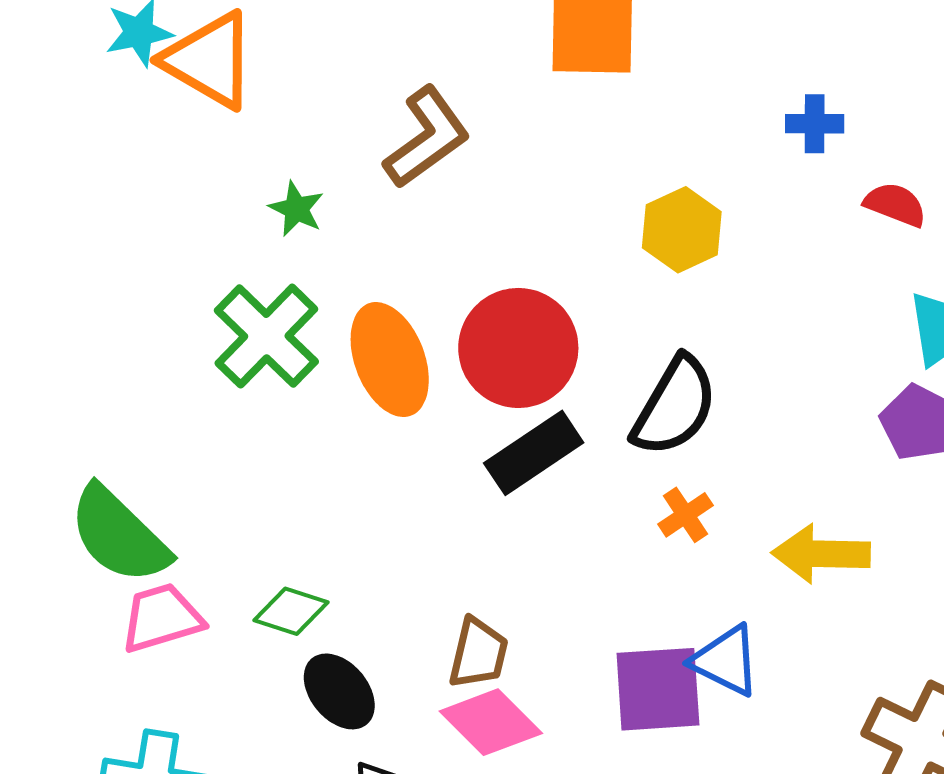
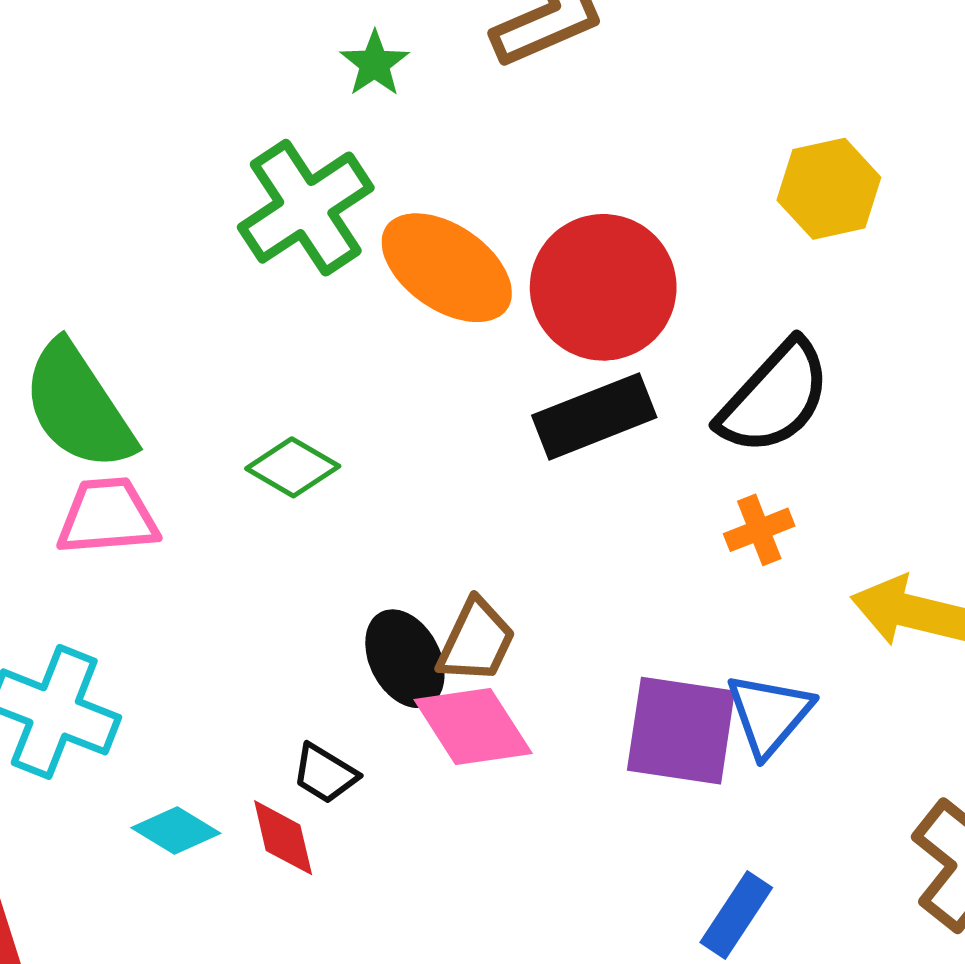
orange ellipse: (390, 360) -> (447, 268), turned -47
green diamond: (291, 611) -> (293, 467), moved
blue triangle: (726, 661) -> (769, 714), turned 32
black ellipse: (339, 691) -> (405, 659), moved

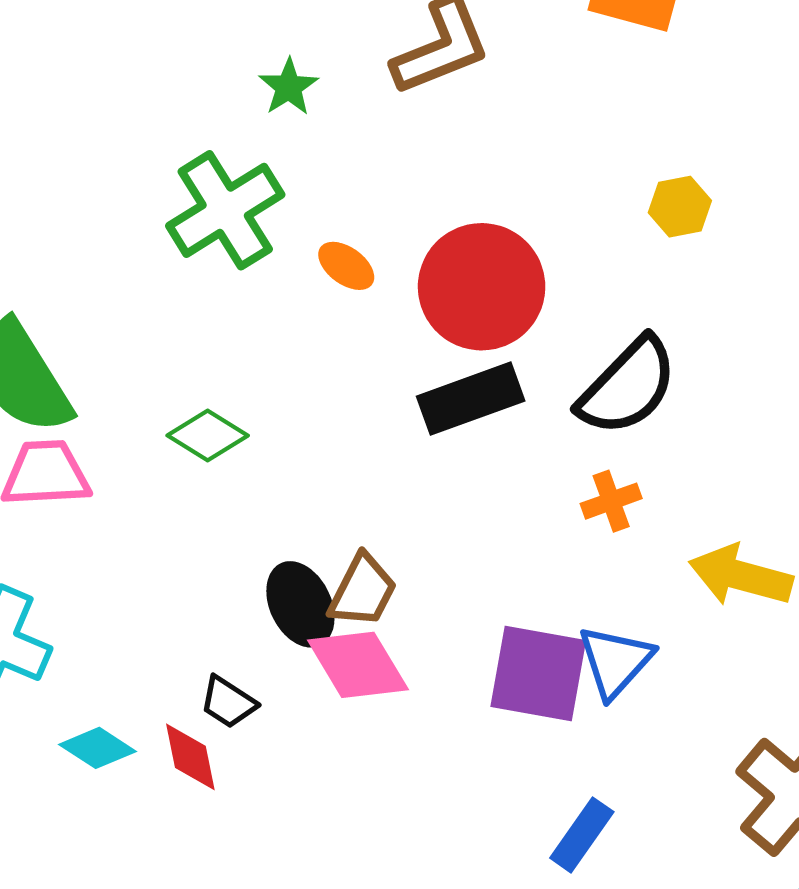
yellow hexagon: (829, 189) -> (680, 207), size x0.7
orange ellipse: (447, 268) -> (346, 266), size x0.5

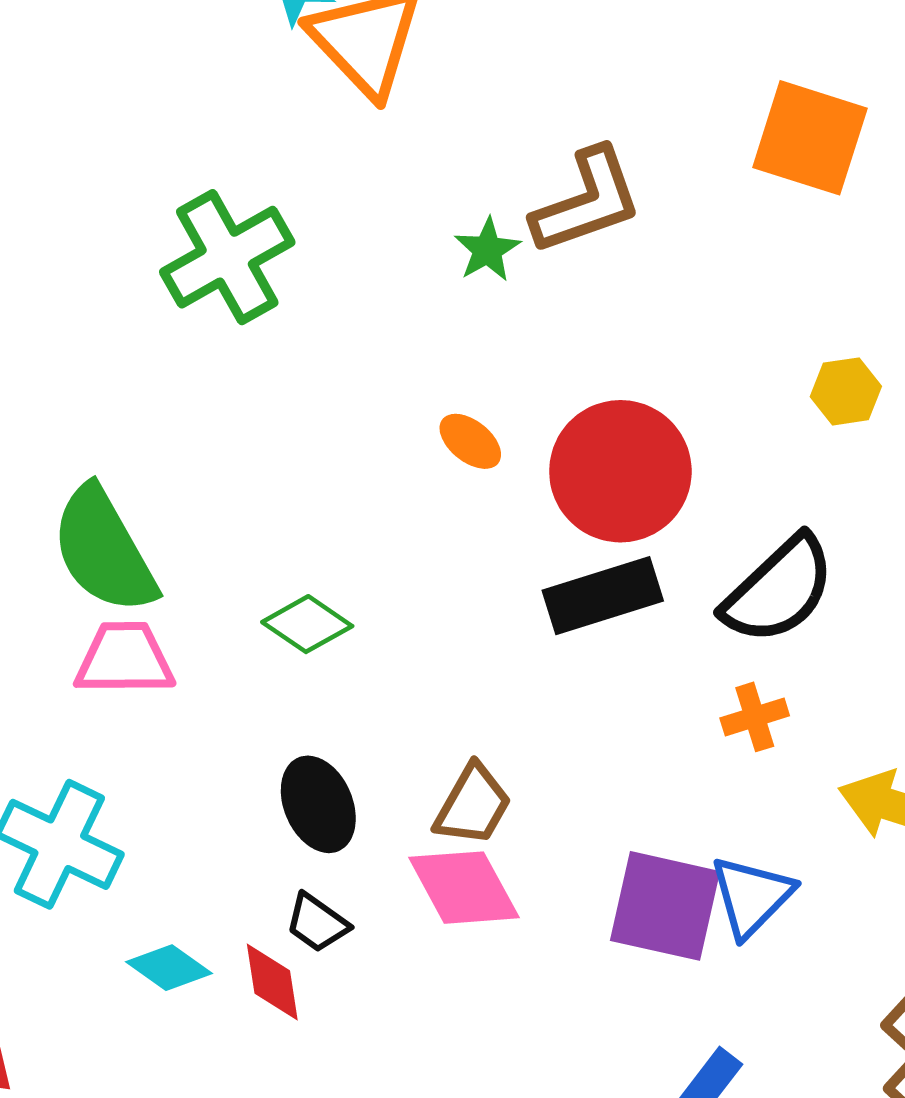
green star: (289, 87) -> (487, 250), moved
green cross: (225, 210) -> (227, 257), moved
black ellipse: (300, 604) -> (318, 804), moved

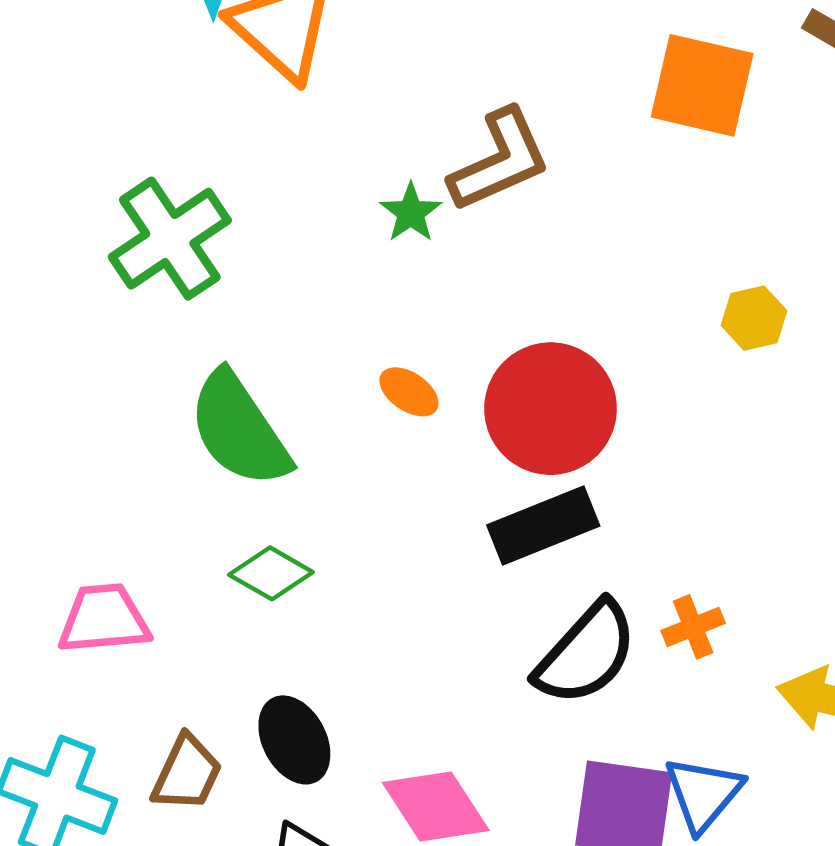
green semicircle: (104, 550) -> (239, 429), moved
black semicircle: (779, 590) -> (586, 654), moved
brown trapezoid: (473, 805) -> (187, 773), moved

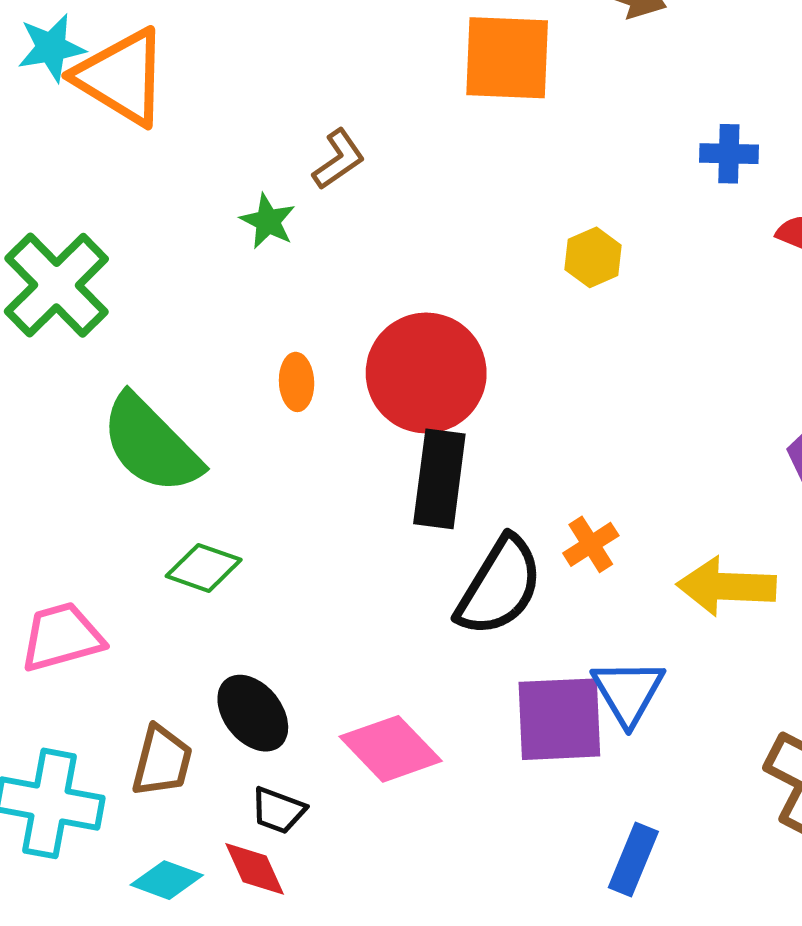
brown L-shape: (500, 160) -> (339, 159), size x0.6
orange ellipse: (409, 392) -> (297, 382), turned 64
black rectangle: (543, 525) -> (439, 479), turned -50

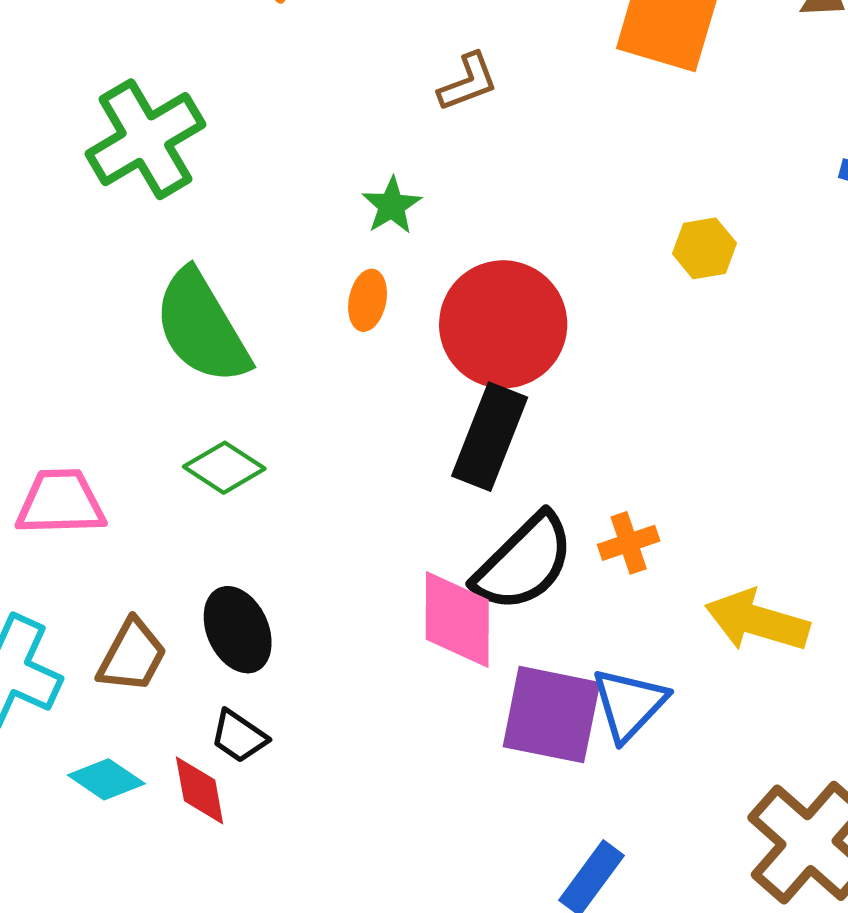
green star: (268, 221) -> (392, 206), moved
pink diamond: (391, 749) -> (457, 620), moved, turned 30

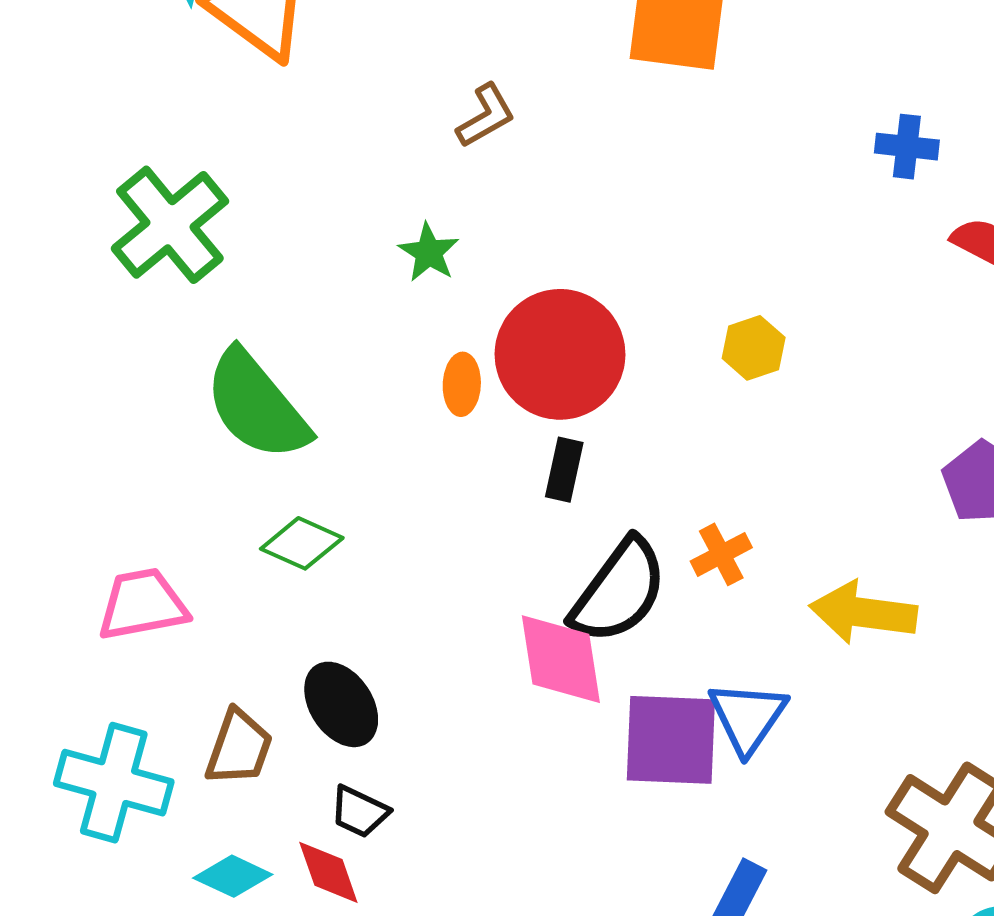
yellow hexagon: (704, 248) -> (754, 348), moved
orange ellipse: (368, 300) -> (462, 384), moved
black rectangle: (490, 437) -> (564, 470), size x0.6

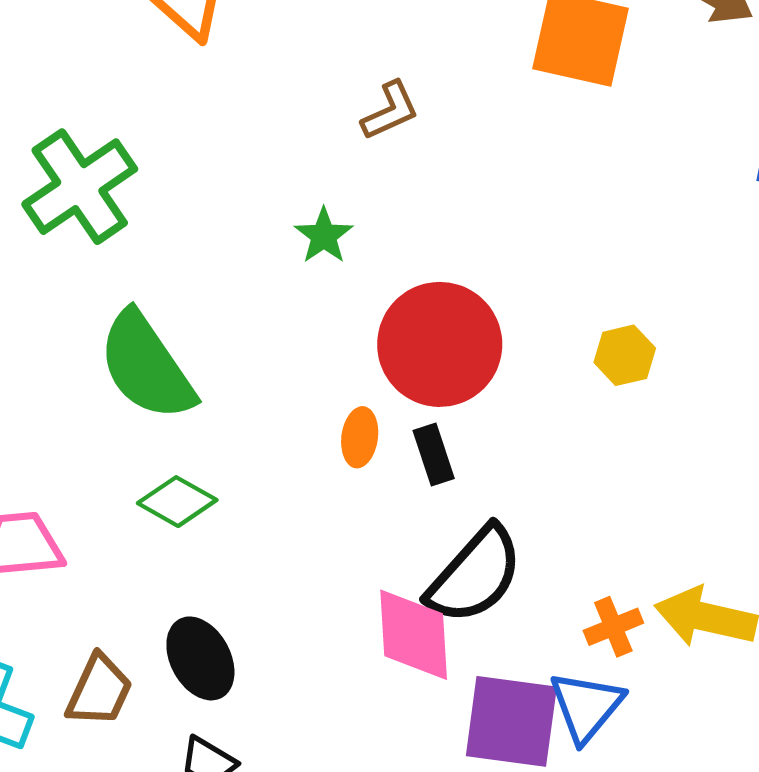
orange ellipse: (462, 384) -> (360, 437), moved
black rectangle: (564, 470) -> (434, 455), turned -36
orange cross: (721, 554) -> (613, 627), moved

